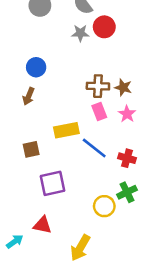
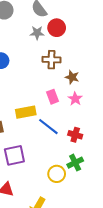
brown cross: (98, 86) -> (51, 60), moved

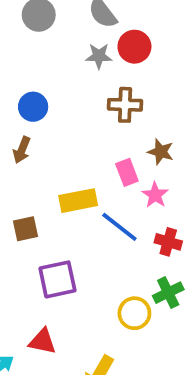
brown star: (72, 77) -> (161, 152), moved
pink star: (75, 99) -> (155, 195), moved

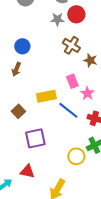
brown cross: (125, 105) -> (71, 45), turned 30
brown star: (161, 152) -> (90, 60), moved
brown square: (26, 229) -> (18, 111), turned -32

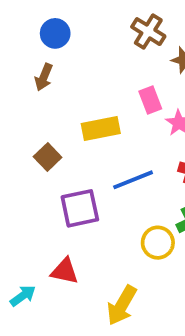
blue line: (68, 110) -> (133, 180), moved, turned -60

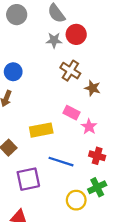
pink rectangle: (150, 100) -> (72, 113), turned -42
blue line: (133, 180) -> (61, 162), turned 40

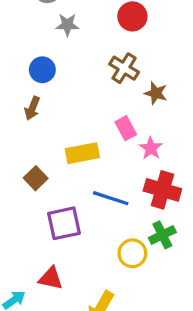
gray star: (54, 40) -> (67, 25), moved
pink rectangle: (72, 113) -> (126, 128), turned 35
red cross: (97, 156) -> (162, 190), size x1.5

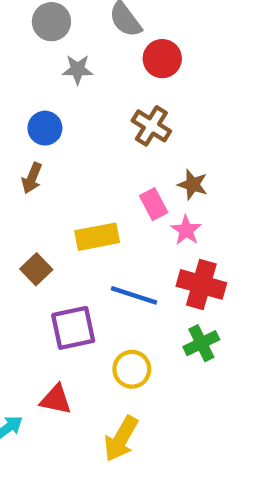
brown star: (156, 93) -> (193, 185), moved
yellow circle: (132, 253) -> (132, 369), moved

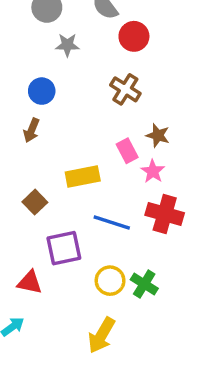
green cross: (201, 343) -> (144, 284), moved, turned -32
red triangle: (56, 400) -> (30, 282), moved

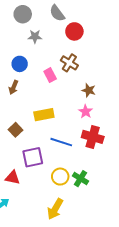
pink rectangle: (127, 151) -> (50, 75), moved

